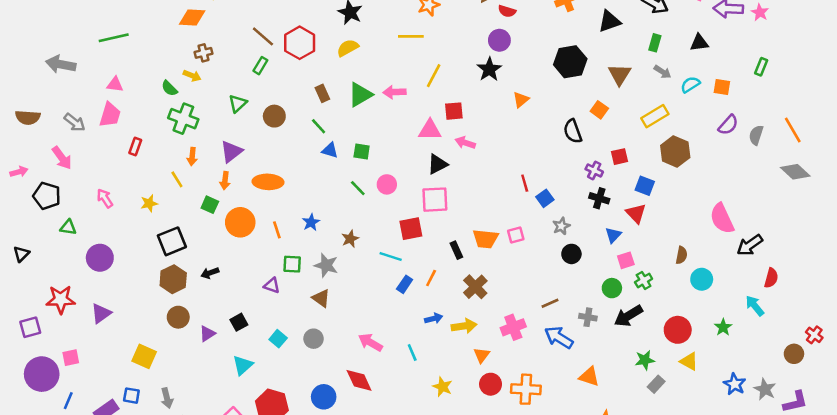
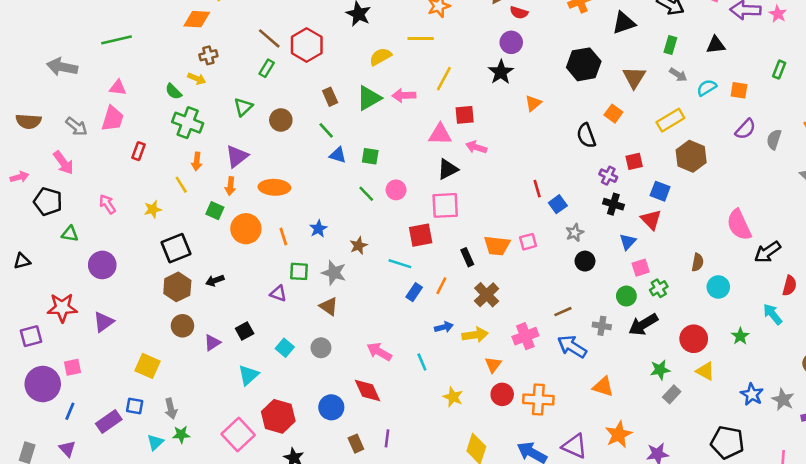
yellow semicircle: (348, 48) -> (380, 57), moved
black triangle: (21, 254) -> (22, 261), turned 30

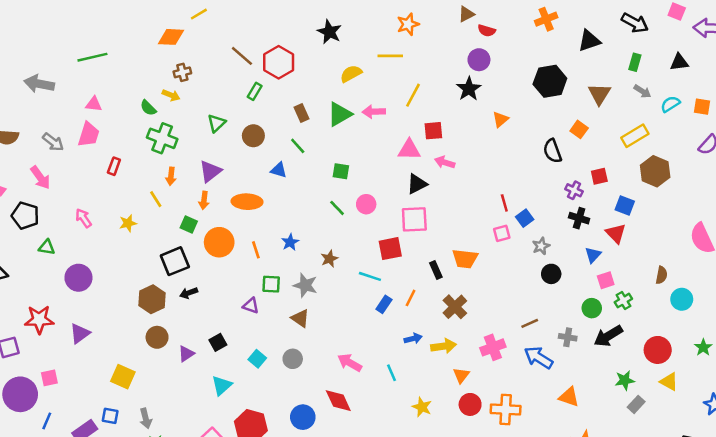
green rectangle: (267, 68) -> (255, 91), moved
blue triangle: (338, 155) -> (279, 170), moved
pink square: (528, 242) -> (502, 233), moved
black square: (176, 248) -> (175, 261), moved

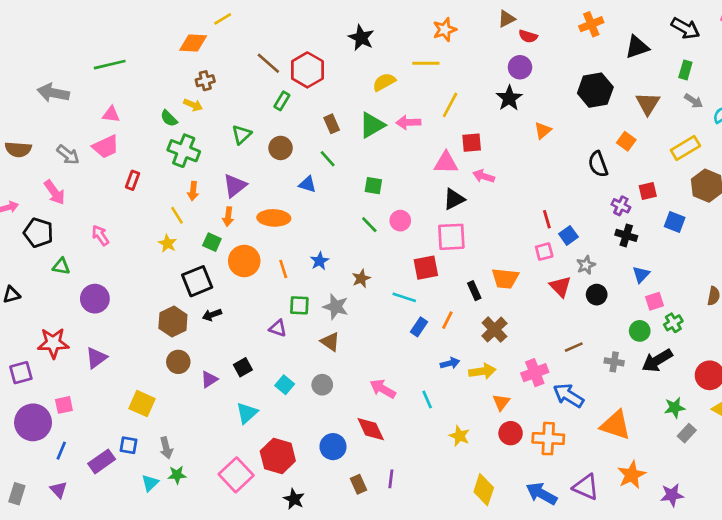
pink trapezoid: (89, 134) -> (106, 147), turned 48
yellow star: (128, 223) -> (168, 243), moved, turned -30
red triangle: (616, 233) -> (560, 287), moved
blue arrow: (539, 358) -> (568, 395), moved
orange triangle: (569, 397) -> (615, 425), size x1.4

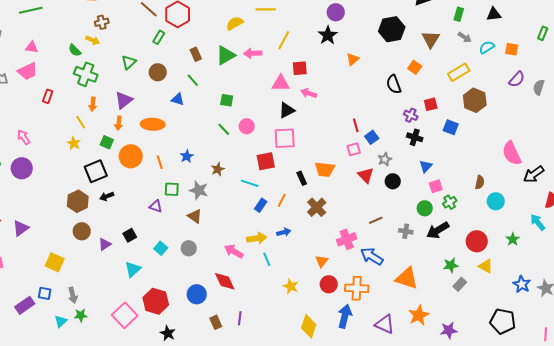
purple circle: (95, 299) -> (22, 168), moved
yellow arrow: (482, 371) -> (257, 238), moved
blue arrow: (541, 494) -> (345, 316), moved, turned 75

